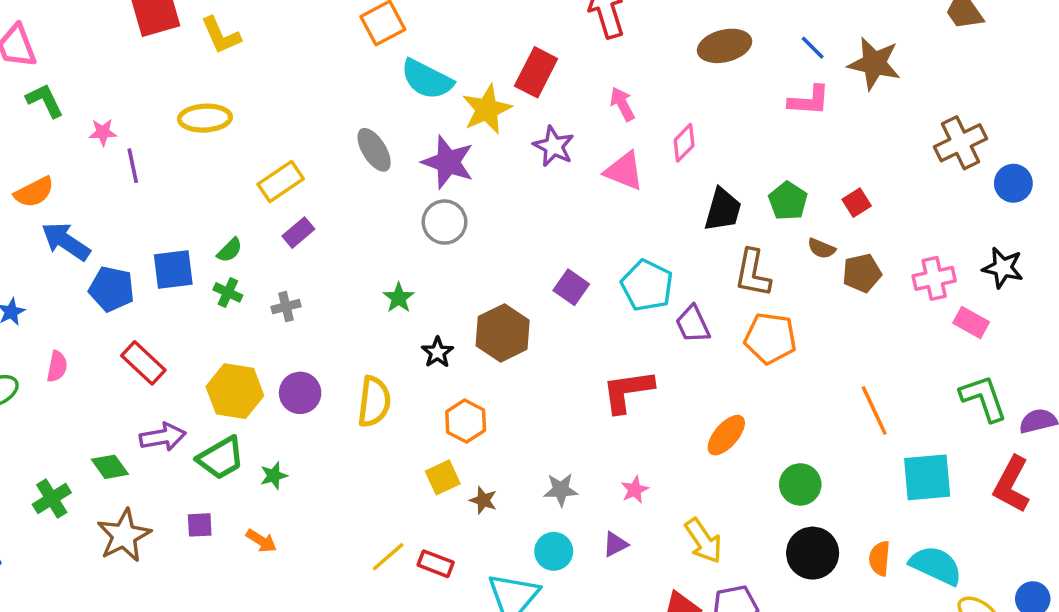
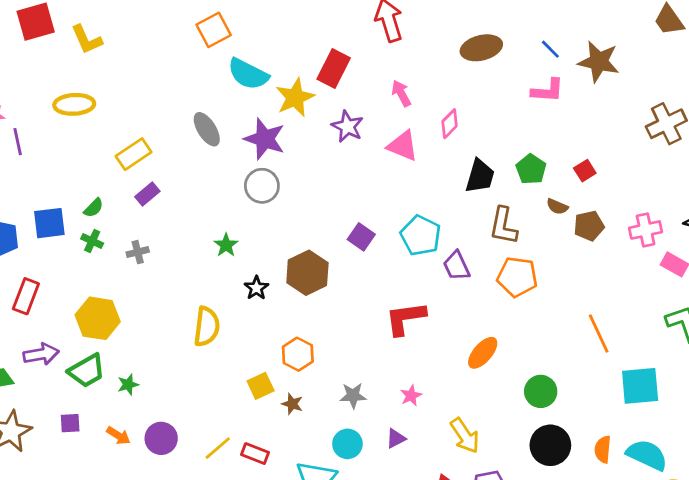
red rectangle: (143, 363) -> (26, 296), turned 68
purple circle: (300, 393) -> (161, 438), moved
orange hexagon: (466, 421) -> (298, 354), moved

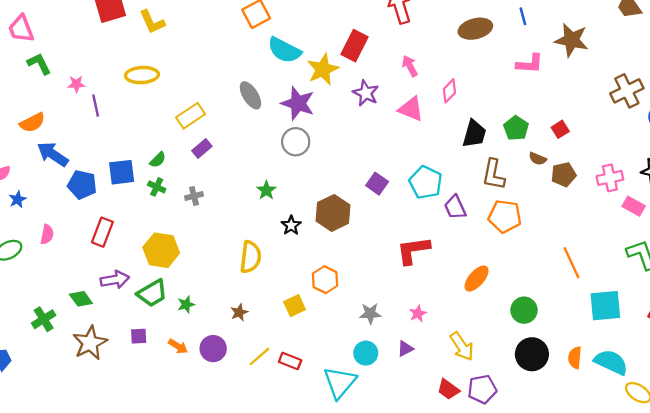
blue line: (550, 49) -> (523, 16), moved, turned 30
brown star: (292, 404) -> (239, 312), moved, turned 30

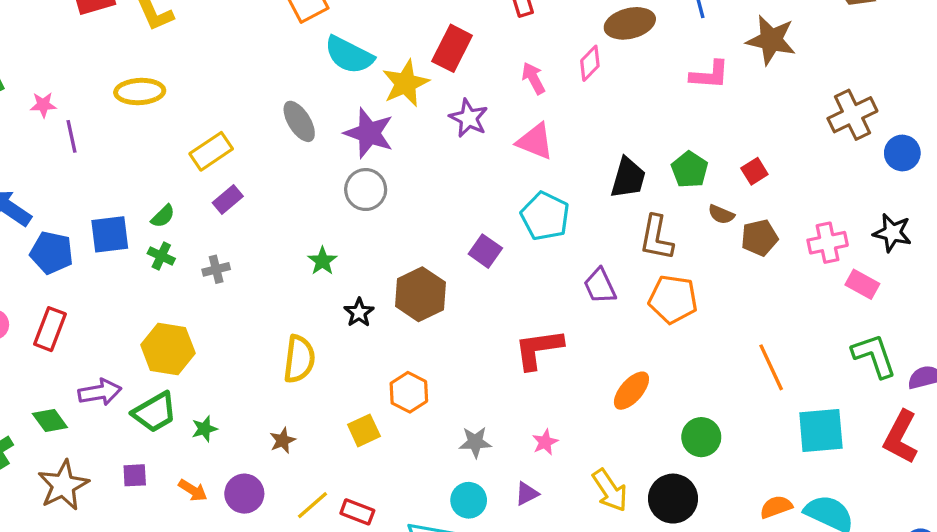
pink diamond: (449, 91) -> (590, 63), moved
cyan pentagon: (426, 182) -> (545, 216), moved
red rectangle: (102, 232) -> (50, 329), moved
black circle: (532, 354) -> (673, 499), moved
orange semicircle: (575, 358) -> (776, 507), turned 65

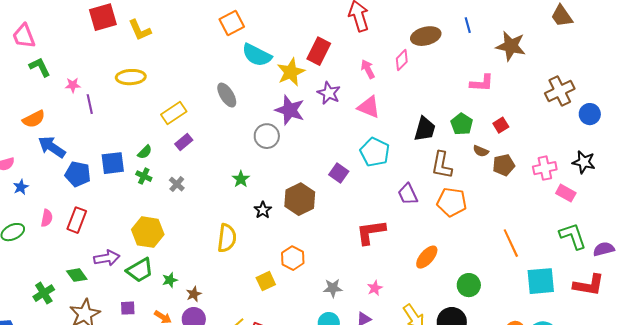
pink L-shape: (710, 75) -> (482, 83), moved
purple star: (369, 133) -> (290, 110), moved
gray cross: (216, 269) -> (177, 184), turned -35
red L-shape: (901, 437) -> (589, 285), turned -108
brown star: (283, 440) -> (194, 294), moved

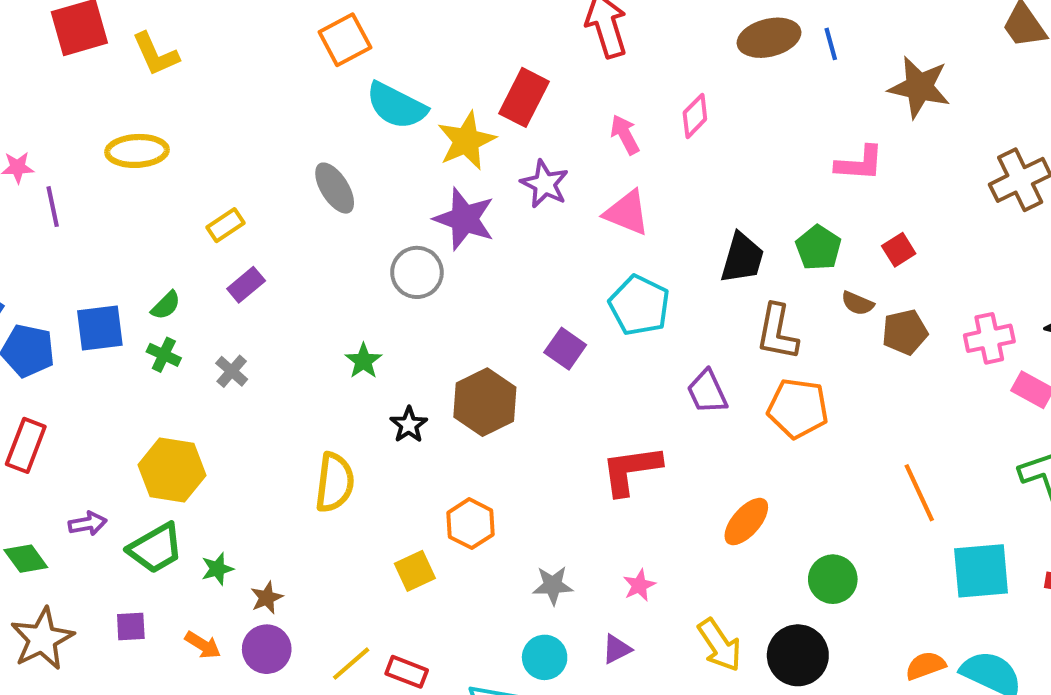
brown ellipse: (426, 36) -> (769, 38), moved
yellow rectangle: (174, 113) -> (226, 225), size x0.7
purple arrow: (107, 258) -> (88, 524), size x0.7

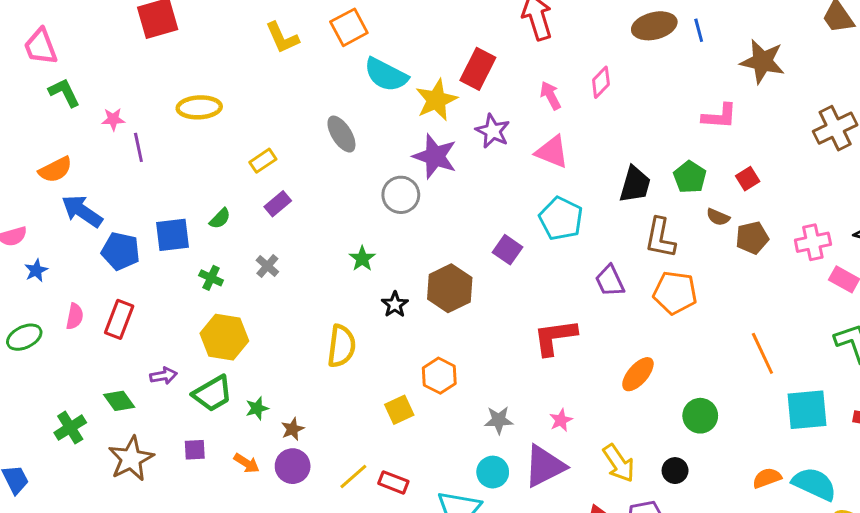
yellow L-shape: (156, 54) -> (282, 38), moved
green cross: (164, 355) -> (211, 278), moved
purple triangle: (617, 649) -> (545, 466), size x2.0
black circle: (798, 655) -> (675, 471), size x0.6

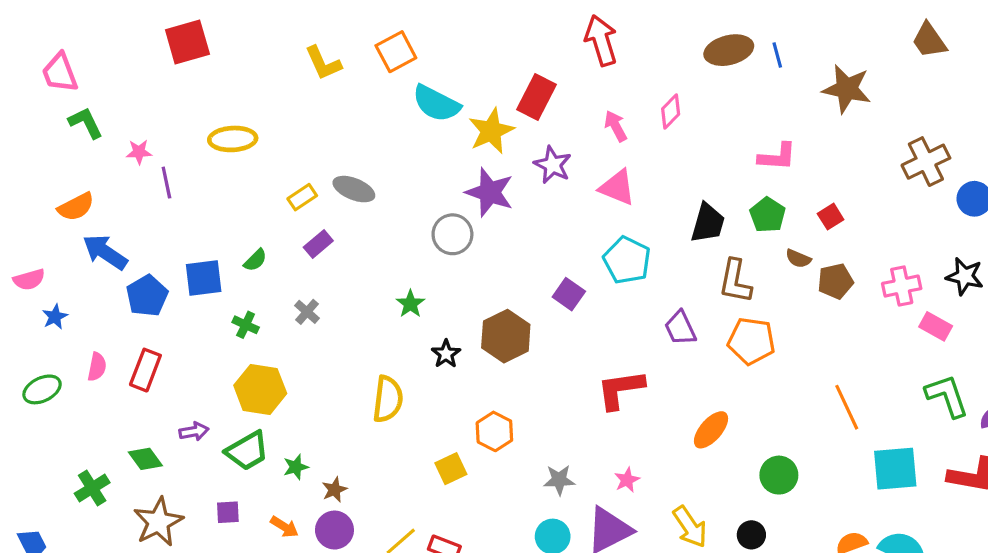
pink L-shape: (719, 116) -> (777, 157), moved
gray ellipse: (341, 134) -> (354, 189), moved, turned -36
blue pentagon: (121, 251) -> (147, 296), turned 30

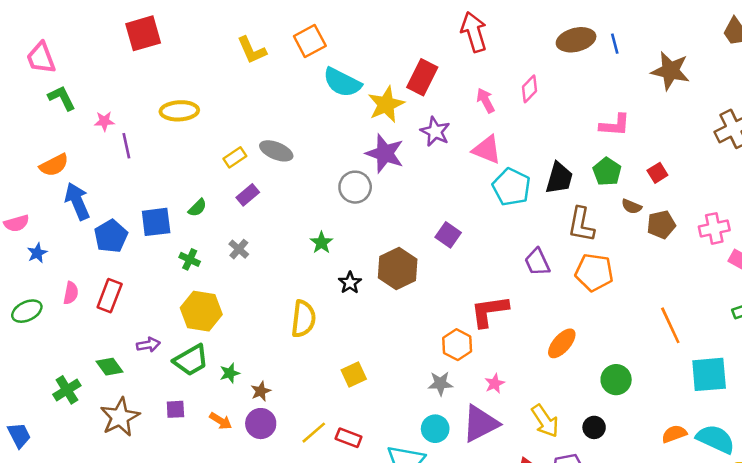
blue arrow: (105, 252) -> (77, 201), turned 33
cyan pentagon: (627, 260) -> (511, 187), moved
orange hexagon: (494, 431) -> (457, 345), moved

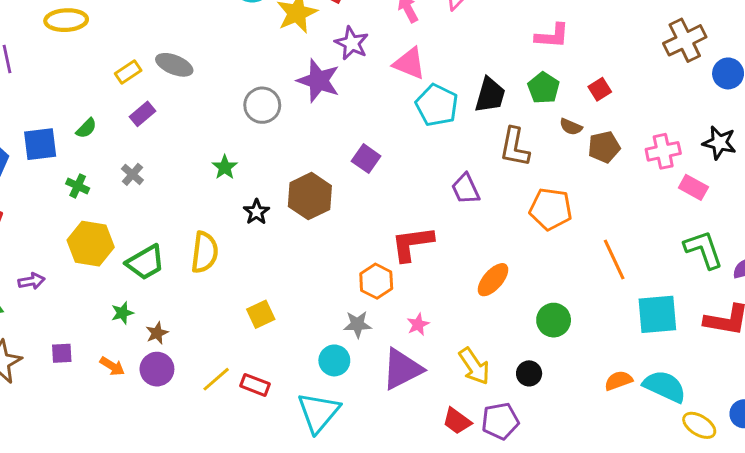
purple star: (385, 153) -> (318, 81), moved
orange pentagon: (594, 272) -> (551, 209), moved
green trapezoid: (191, 360) -> (145, 262), moved
cyan circle: (435, 429) -> (334, 360), moved

